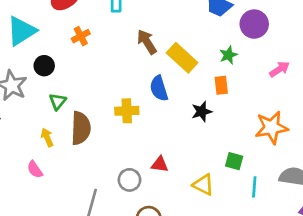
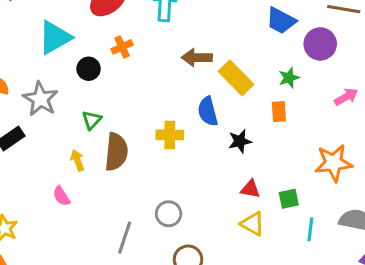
brown arrow: (147, 42) -> (197, 58), turned -60
black circle: (44, 66) -> (89, 69), moved
black star: (202, 112) -> (240, 141), moved
green square: (234, 161) -> (289, 199), turned -30
red triangle: (160, 164) -> (250, 189), moved

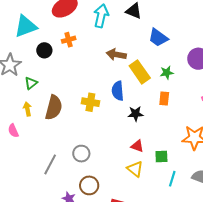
blue trapezoid: (281, 21) -> (158, 38), moved
green star: (289, 78) -> (167, 73), moved
green triangle: (92, 120) -> (31, 83), moved

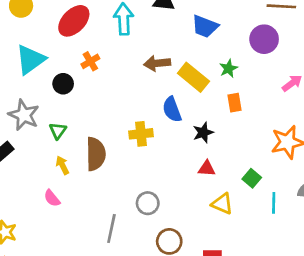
red triangle: (137, 146) -> (207, 168), moved
green square: (161, 156) -> (252, 178), turned -32

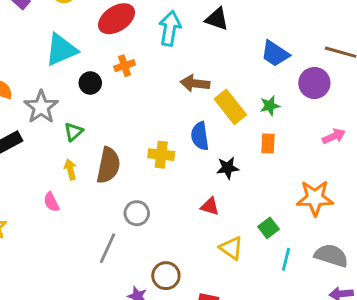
blue trapezoid: (205, 26) -> (275, 54), moved
red triangle: (207, 168) -> (210, 206), moved
gray circle: (148, 203) -> (137, 213), moved

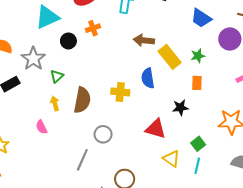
black star: (228, 168) -> (180, 108), moved
red triangle: (210, 206) -> (156, 129), size x1.5
cyan line: (286, 259) -> (197, 166), moved

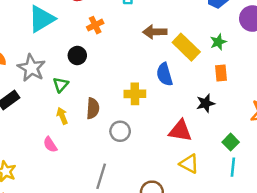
black circle: (68, 41) -> (77, 55), moved
brown semicircle: (82, 100) -> (93, 108), size x0.7
gray circle: (103, 134) -> (120, 131), moved
yellow triangle: (171, 159) -> (189, 164), moved

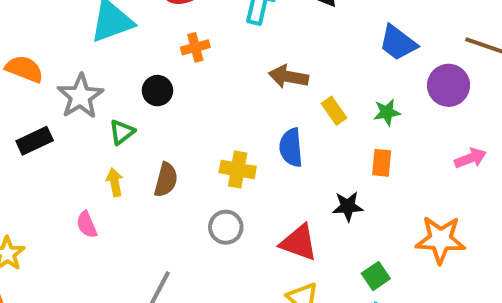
yellow rectangle: (186, 47) -> (334, 111), size x0.6
gray circle: (120, 131) -> (226, 227), moved

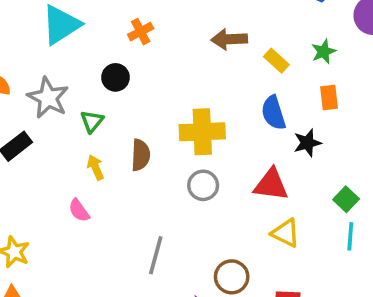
blue semicircle: (291, 148) -> (273, 113), moved
yellow cross: (238, 170) -> (202, 132), size x1.4

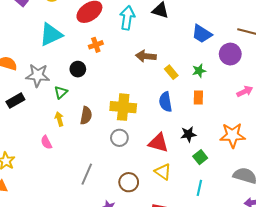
gray star: (48, 98) -> (38, 75), turned -30
black star: (307, 143) -> (188, 134), moved
cyan line: (350, 236) -> (199, 188), moved
brown circle: (232, 277) -> (129, 182), moved

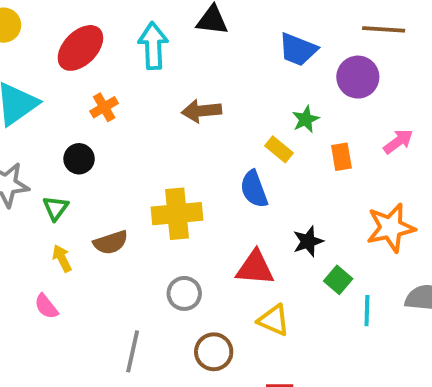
yellow rectangle: (171, 72) -> (279, 149), moved
orange rectangle: (198, 97) -> (341, 157), moved
brown semicircle: (86, 115) -> (111, 242), turned 72
gray circle: (119, 138) -> (184, 293), moved
cyan line: (199, 188) -> (367, 311), moved

